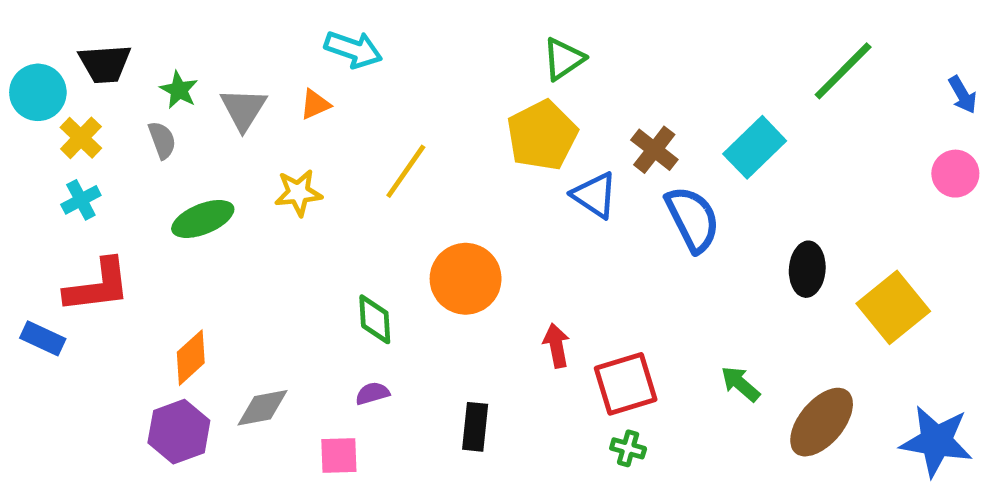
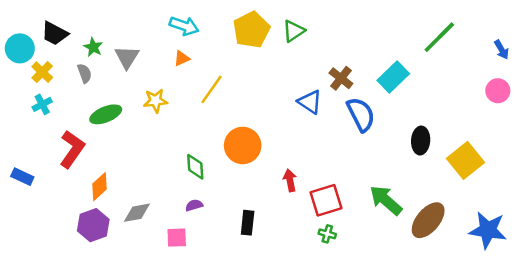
black trapezoid: (105, 64) -> (55, 33), turned 32
orange triangle: (315, 104) -> (182, 58), moved
yellow pentagon: (542, 135) -> (251, 30), moved
red L-shape: (98, 286) -> (72, 149), moved, turned -48
green arrow: (740, 384) -> (386, 200), size x1.6

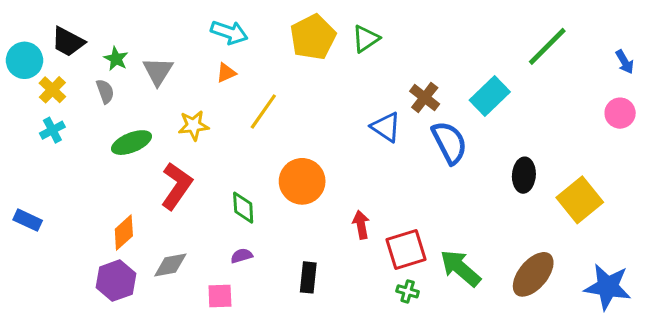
red L-shape: (72, 149) -> (176, 186), moved
green arrow: (386, 200) -> (460, 268), moved

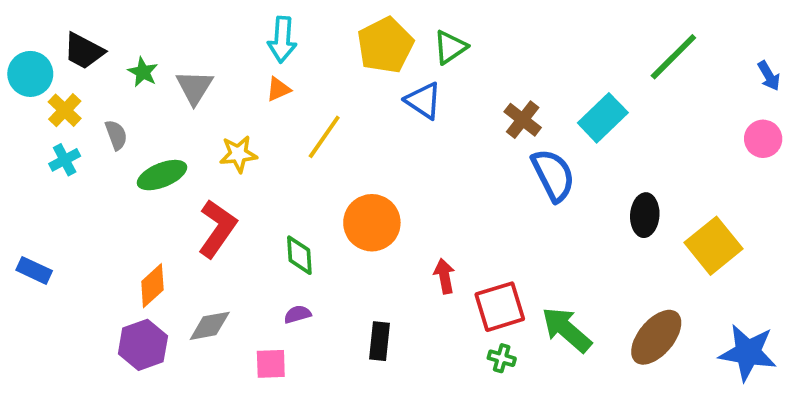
cyan arrow: (229, 32) -> (282, 40), turned 75
gray semicircle: (105, 91) -> (116, 135), moved
blue triangle: (386, 127) -> (423, 101), moved

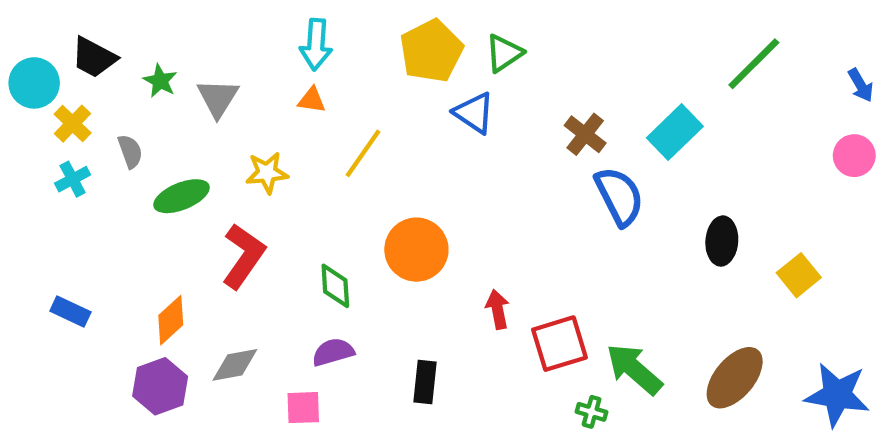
orange triangle: (278, 89) -> (312, 100), turned 32
yellow square: (713, 246) -> (799, 275), size x0.7
blue rectangle: (34, 270) -> (70, 312), moved
purple semicircle: (297, 314) -> (333, 352), size x1.4
green cross: (502, 358) -> (592, 412), moved

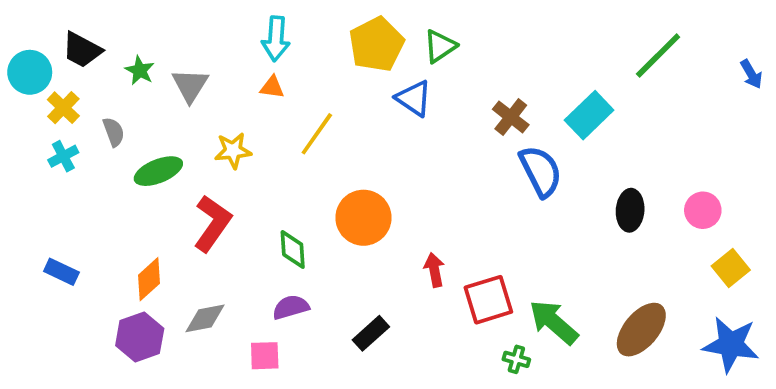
pink circle: (854, 156) -> (703, 210), moved
yellow square: (799, 275) -> (731, 268), moved
black rectangle: (425, 382) -> (371, 333), turned 42

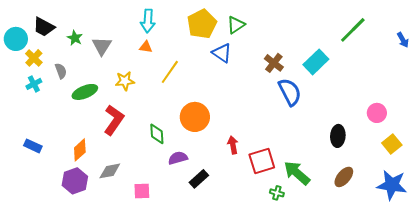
black ellipse: (630, 210) -> (338, 136), moved
purple semicircle: (291, 307) -> (178, 158), moved
brown ellipse: (641, 330) -> (344, 177), size x0.7

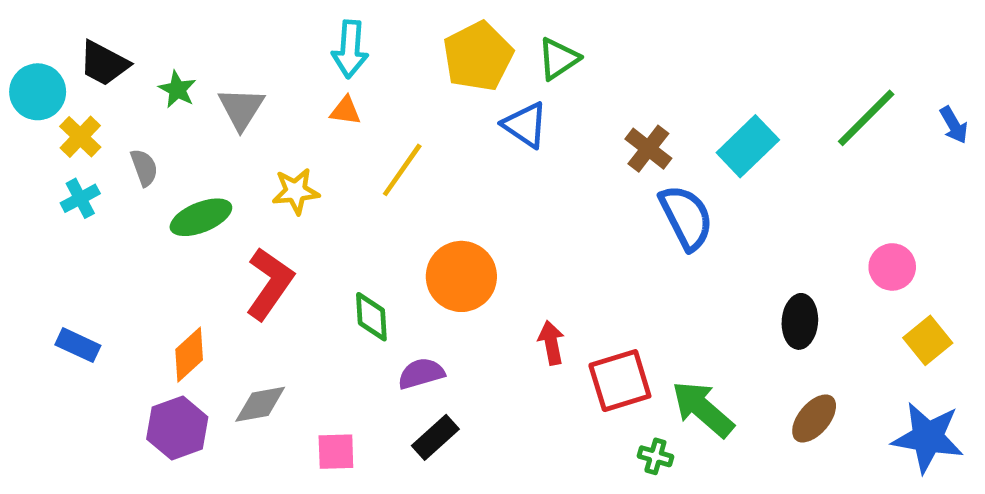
green line: (353, 30) -> (866, 118), moved
blue arrow: (403, 40) -> (954, 125), moved
black rectangle: (199, 179) -> (435, 437), moved

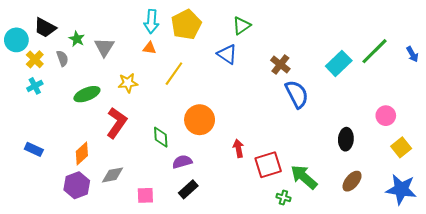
yellow pentagon: (478, 56) -> (186, 25), moved
cyan rectangle: (748, 146) -> (339, 63), moved
gray semicircle: (144, 168) -> (62, 58), moved

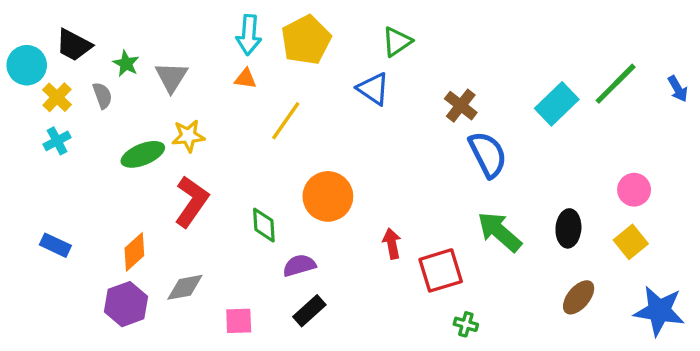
yellow star: (128, 83) -> (188, 136), moved
yellow square: (401, 147) -> (631, 242), moved
green arrow: (304, 177) -> (499, 232), moved

